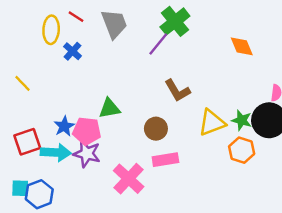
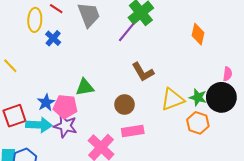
orange diamond: (242, 46) -> (198, 34), turned 35

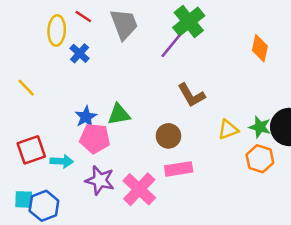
yellow triangle: (172, 99) -> (228, 130), size x0.7
blue star: (46, 102) -> (86, 117), moved
cyan arrow: (39, 125) -> (62, 161), size x0.7
purple star: (65, 126) -> (100, 180), moved

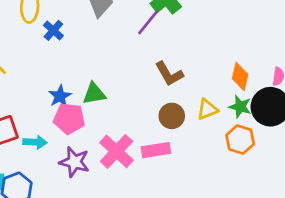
orange diamond: (260, 48) -> (240, 76), moved
brown circle: (168, 136) -> (172, 116), moved
pink cross: (139, 189) -> (117, 151), moved

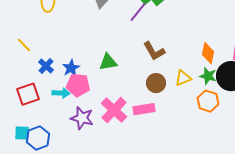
blue cross: (53, 30) -> (46, 66), moved
green triangle: (94, 94) -> (108, 62), moved
cyan arrow: (35, 142) -> (61, 93), moved

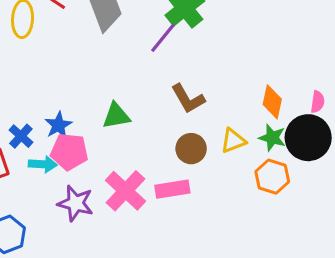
blue cross: (46, 66) -> (21, 136), moved

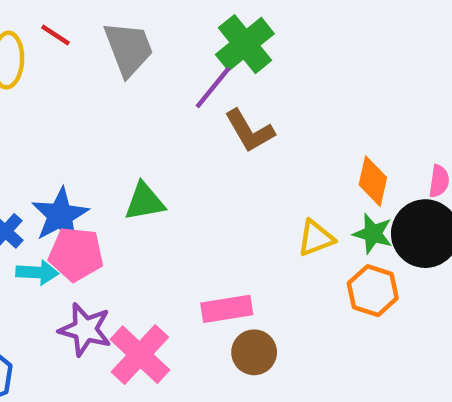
brown L-shape: (188, 99) -> (250, 131), moved
blue star: (58, 125) -> (60, 215), size x1.4
brown circle: (191, 149) -> (254, 352), moved
pink cross: (126, 191) -> (140, 355), moved

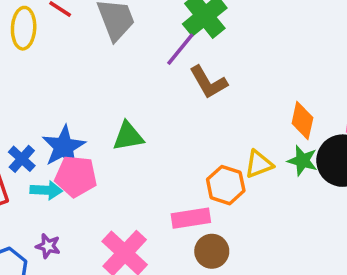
orange hexagon: (373, 291) -> (226, 185), moved
purple star: (85, 329) -> (48, 246), moved, size x0.6

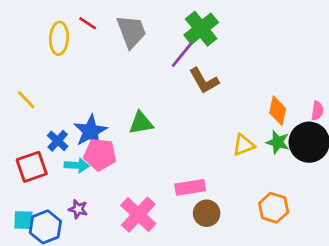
orange hexagon: (226, 185) -> (274, 208), moved

